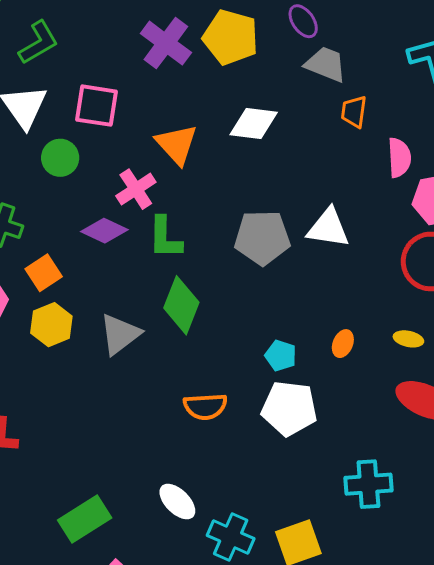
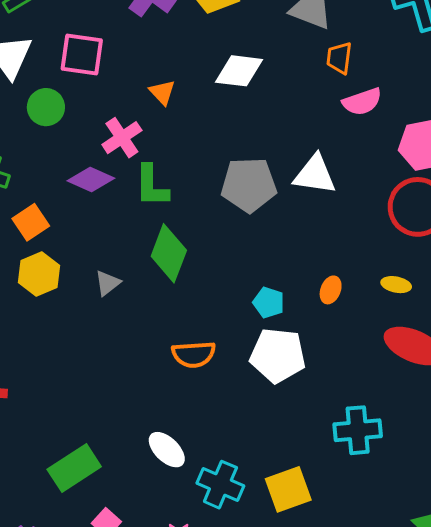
orange triangle: (177, 144) -> (162, 92), size x0.6
pink semicircle: (399, 158) -> (362, 102), moved, turned 75
gray triangle: (120, 334) -> (108, 283), size x0.6

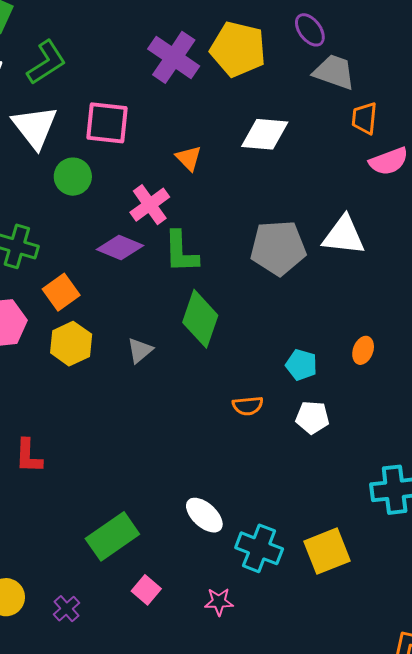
orange semicircle: (194, 354) -> (248, 406), moved, size x0.7
white pentagon: (278, 355) -> (312, 417), size x0.6

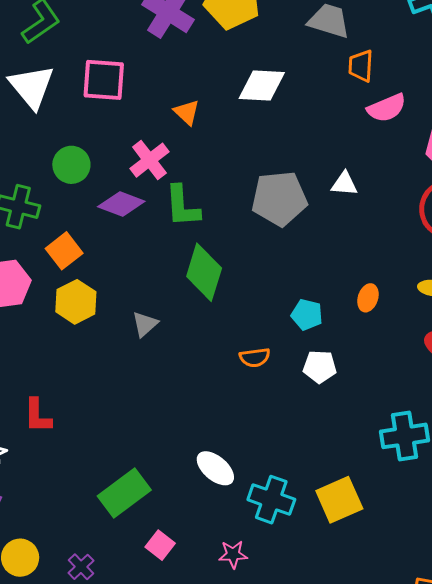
green circle: (73, 177) -> (71, 165), moved
white triangle: (344, 235) -> (344, 184), size x0.6
gray triangle: (140, 350) -> (145, 324), moved

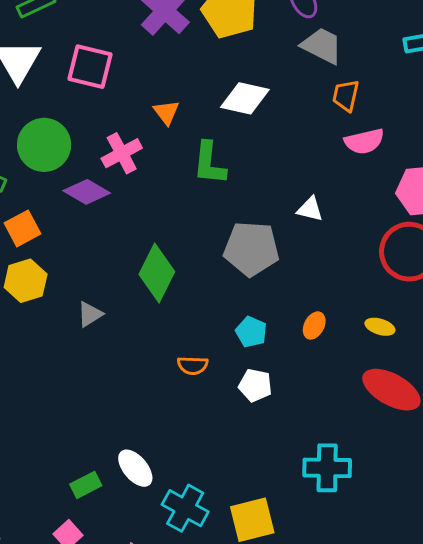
green circle: (71, 165) -> (44, 145), size x1.4
gray pentagon: (279, 199) -> (251, 249), moved
green L-shape: (182, 206) -> (209, 163), moved
green rectangle: (124, 493) -> (86, 485), moved, size x0.6

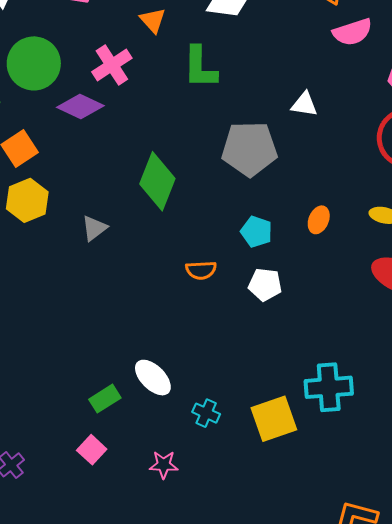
cyan cross: (327, 468) -> (329, 387), moved
cyan cross: (185, 508) -> (206, 413), size x0.6

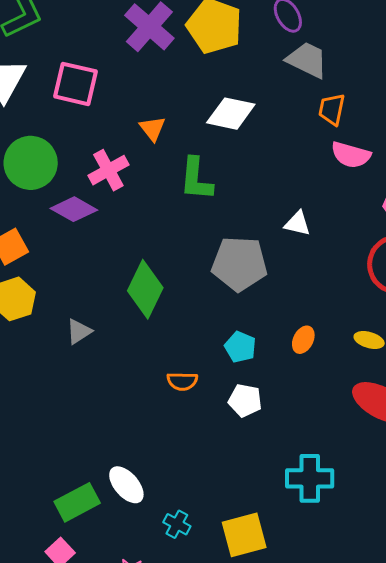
pink semicircle: (353, 32) -> (351, 155), turned 30
cyan cross: (329, 387) -> (310, 478), moved
green rectangle: (105, 399) -> (77, 502), size x1.4

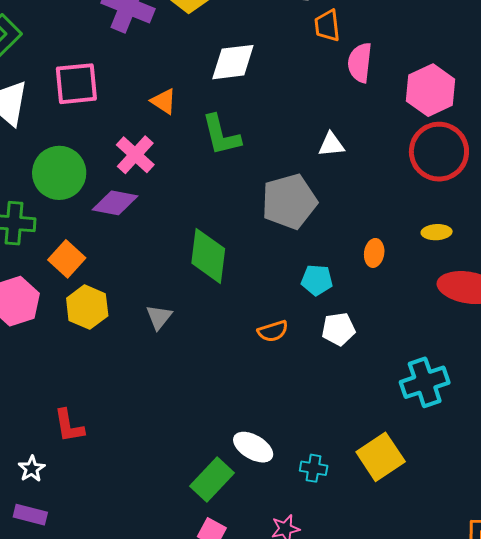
pink semicircle: (351, 155) -> (360, 63), turned 99

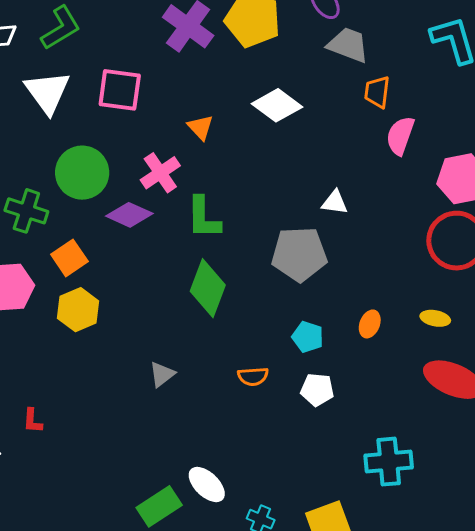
white diamond: (233, 62) -> (277, 105), turned 30
green L-shape: (221, 135) -> (203, 218), moved
white triangle: (331, 145) -> (335, 202), moved
gray triangle: (159, 317) -> (162, 374), moved
red L-shape: (69, 426) -> (33, 421), size x0.7

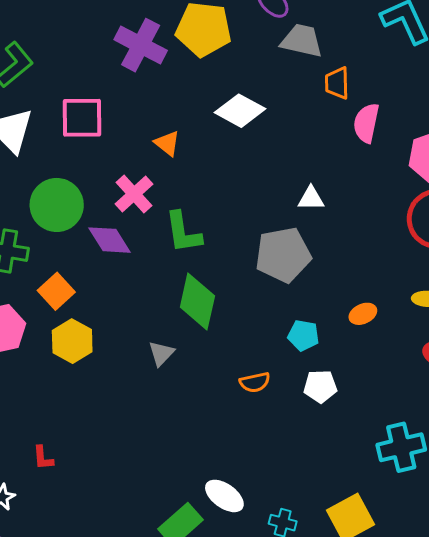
purple diamond: (129, 215) -> (109, 240), turned 42
orange ellipse: (370, 324) -> (363, 314), turned 52
gray triangle: (162, 374) -> (161, 353), moved

